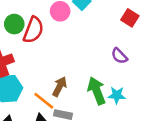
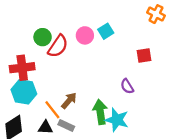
red square: (130, 18) -> (144, 55), turned 35
cyan star: (117, 95) -> (117, 120), size x1.5

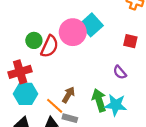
cyan square: (106, 31) -> (91, 25), size x1.5
pink circle: (85, 35) -> (73, 32), size x1.6
red square: (144, 55) -> (130, 41), turned 32

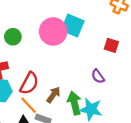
cyan square: (91, 25) -> (73, 26), turned -30
red semicircle: (50, 46) -> (29, 83), moved
brown arrow: (68, 95) -> (53, 95), moved

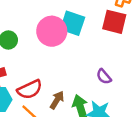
red square: (111, 45) -> (114, 22), moved, size x1.5
red semicircle: (29, 83) -> (30, 89), turned 40

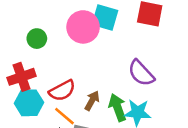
purple semicircle: (104, 77) -> (141, 73), size x1.6

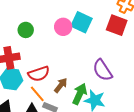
pink circle: (83, 27) -> (63, 27), size x0.7
green arrow: (117, 107) -> (80, 94), turned 35

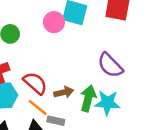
red semicircle: (39, 74) -> (35, 83), turned -110
brown arrow: (61, 85) -> (64, 92), turned 49

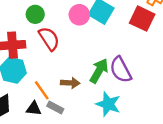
red semicircle: (35, 83) -> (49, 39), moved
green arrow: (88, 98) -> (99, 71), moved

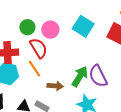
pink circle: (79, 15) -> (50, 30), moved
orange line: (42, 90) -> (34, 69), moved

